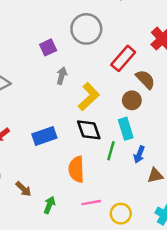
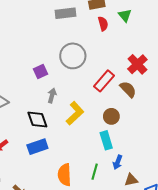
brown semicircle: (145, 79) -> (128, 89), moved
black diamond: (89, 130) -> (37, 119), moved
green line: (111, 151) -> (95, 172), moved

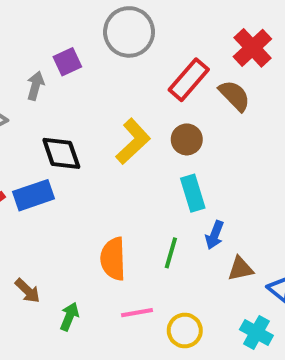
gray arrow: (52, 96) -> (35, 86), moved
brown circle: (111, 116) -> (187, 139), moved
blue rectangle: (37, 147) -> (33, 195), moved

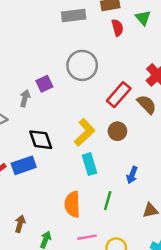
cyan rectangle: (193, 193) -> (89, 164), moved
blue arrow: (215, 235) -> (132, 175), moved
brown arrow: (28, 291) -> (20, 224), turned -119

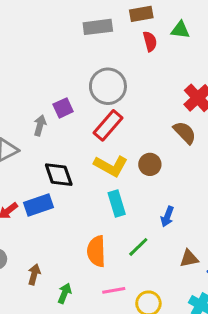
green triangle: (143, 18) -> (180, 30), turned -42
red rectangle: (119, 95) -> (108, 125), moved
yellow L-shape: (85, 132) -> (111, 166), turned 72
green line: (108, 201) -> (138, 247), turned 30

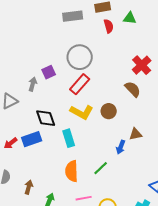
cyan rectangle: (117, 203) -> (69, 138), moved
brown triangle: (189, 258) -> (136, 134), moved

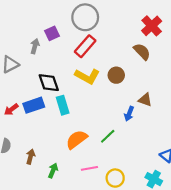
brown triangle: (136, 134) -> (145, 100), turned 32
cyan rectangle: (69, 138) -> (63, 105), moved
orange semicircle: (72, 171) -> (77, 139), turned 55

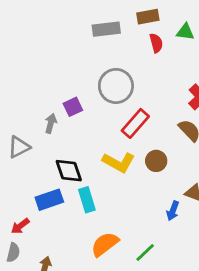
red rectangle: (85, 46) -> (135, 123), moved
red arrow: (11, 109) -> (20, 226), moved
green line: (108, 136) -> (145, 252), moved

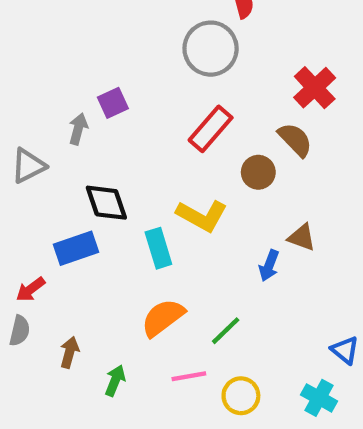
gray circle: (116, 86) -> (211, 49), moved
brown circle: (156, 161) -> (258, 172), moved
yellow L-shape: (119, 162) -> (202, 216), moved
cyan rectangle: (87, 200) -> (158, 248), moved

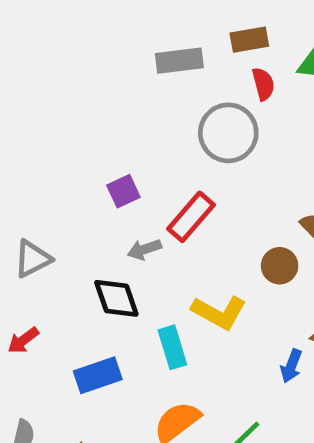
gray arrow: (78, 129) -> (144, 249), moved, turned -124
red rectangle: (211, 129) -> (191, 217), moved
blue rectangle: (76, 248) -> (98, 375), moved
red arrow: (30, 289) -> (23, 340), moved

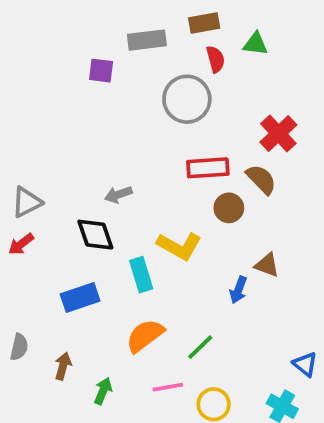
purple square: (123, 191) -> (101, 71), moved, turned 32
red rectangle: (191, 217) -> (208, 168), moved, turned 45
red arrow: (23, 340) -> (21, 244), moved

